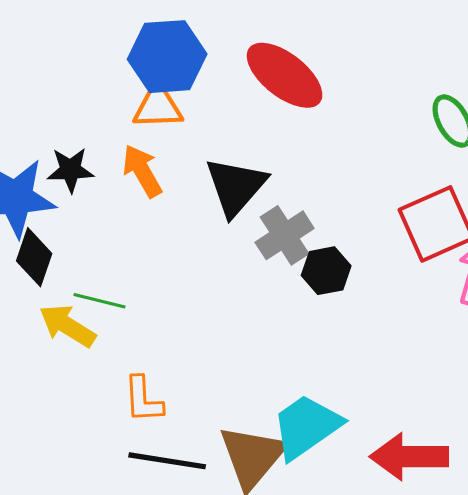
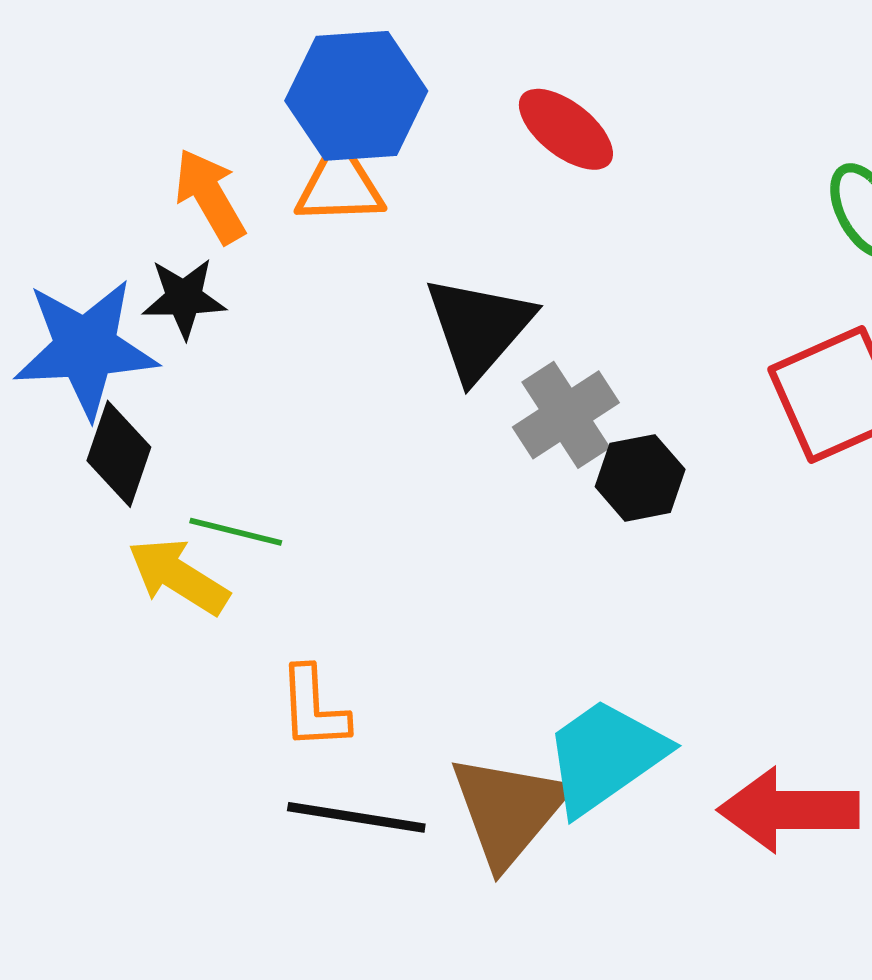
red ellipse: (285, 75) -> (566, 129), size x0.7
orange arrow: (142, 171) -> (210, 196), moved

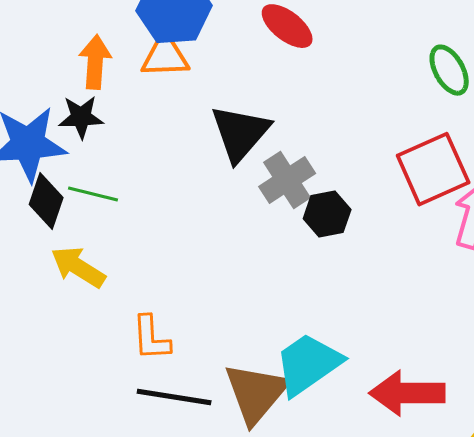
orange arrow: (210, 196) -> (95, 62), turned 34
green line: (236, 532) -> (93, 194), moved

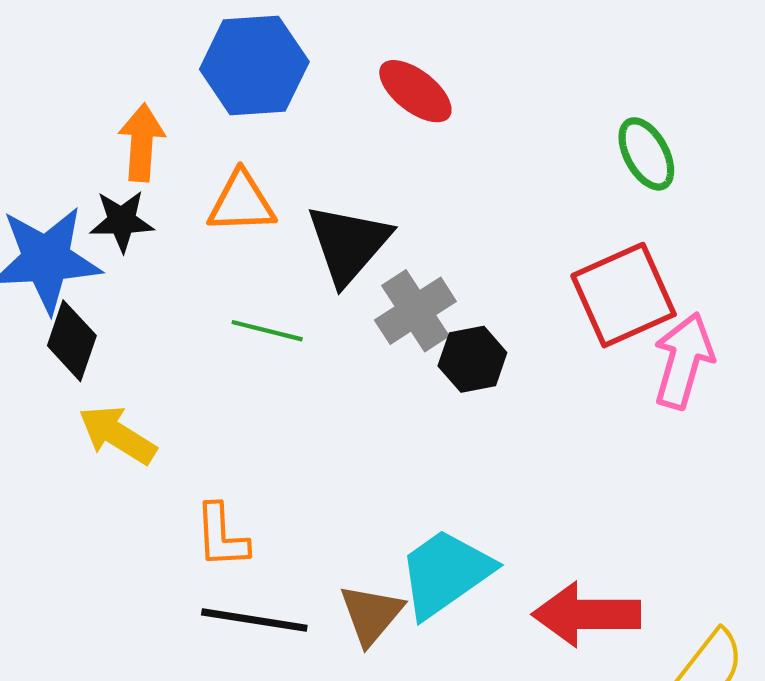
orange triangle: (165, 56) -> (241, 202), moved
green line: (93, 194) -> (267, 331), moved
brown triangle: (256, 393) -> (371, 614), size x0.7

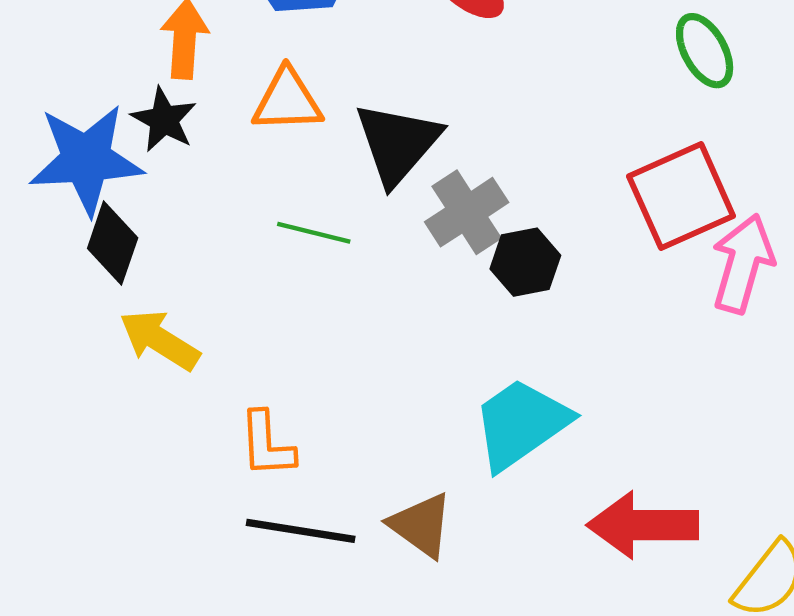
black star: (122, 221) -> (164, 120), turned 30
cyan trapezoid: (445, 573) -> (521, 424), moved
brown triangle: (371, 614) -> (421, 525), turned -34

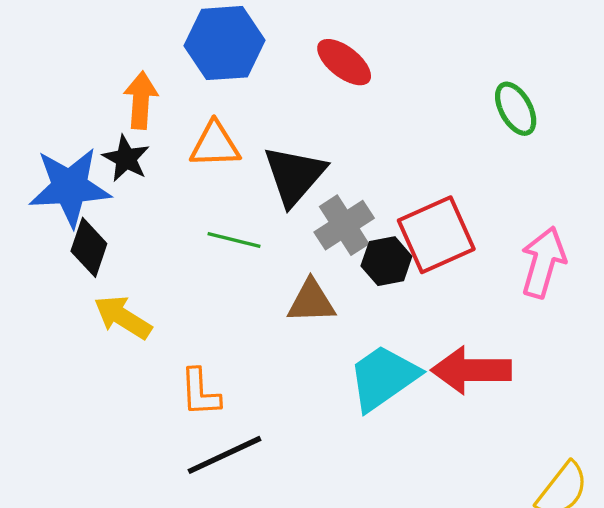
red square: (681, 196) -> (436, 235), moved
brown triangle: (421, 525) -> (311, 301), moved, turned -38
red arrow: (643, 525) -> (471, 370), moved
black line: (301, 531) -> (224, 455), turned -34

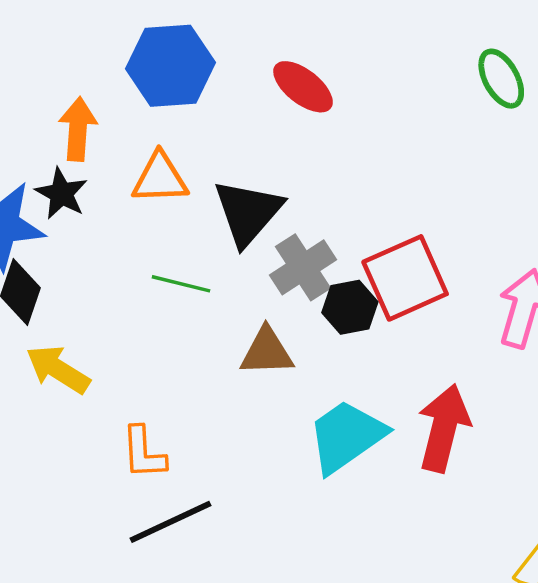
green ellipse: (516, 109) -> (501, 79), moved
red arrow: (471, 370) -> (444, 428), turned 104

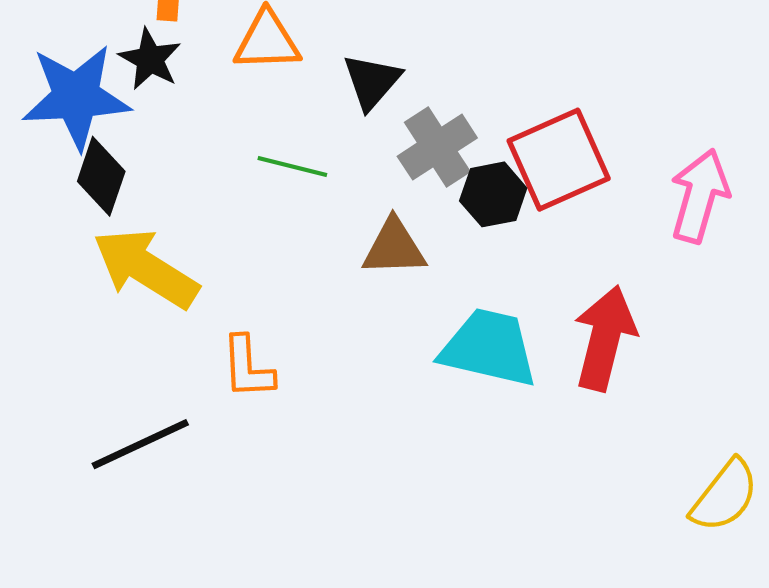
black triangle: (248, 212) -> (372, 81), size x0.7
yellow arrow: (58, 369) -> (146, 268), size x1.4
cyan trapezoid: (346, 436) -> (489, 348), turned 48
black line: (170, 522) -> (140, 444), moved

